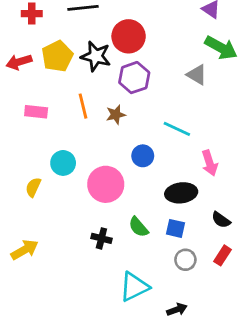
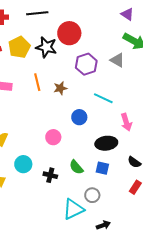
purple hexagon: (134, 78) -> (86, 64), moved
cyan circle: (63, 163) -> (23, 164), moved
pink circle: (106, 184) -> (53, 137), size x0.6
gray circle: (185, 260) -> (92, 195), moved

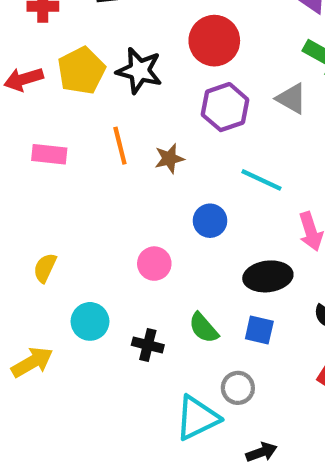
red circle: (69, 33) -> (214, 41), moved

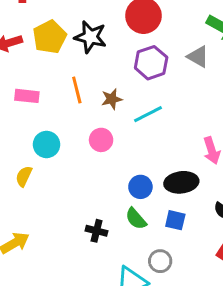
cyan line: (261, 180) -> (148, 114), moved, turned -52
blue circle: (210, 221) -> (140, 187), moved
pink circle: (154, 264) -> (101, 140), moved
cyan circle: (90, 321) -> (47, 144), moved

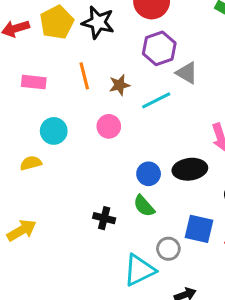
gray triangle: (198, 57) -> (187, 73), moved
yellow semicircle: (24, 176) -> (31, 163), turned 50
blue square: (175, 220) -> (199, 229), moved, size x1.4

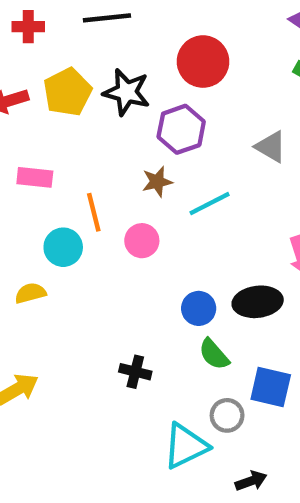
purple hexagon: (159, 48) -> (181, 129), moved
gray triangle: (187, 73) -> (271, 147), moved
orange line: (84, 76) -> (94, 212), moved
green semicircle: (144, 206) -> (214, 354), moved

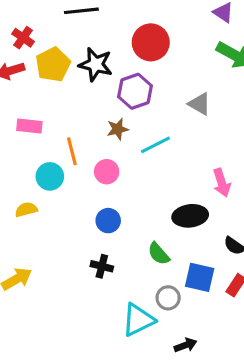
red cross: (28, 27) -> (23, 38), moved, turned 35
blue circle: (199, 308) -> (108, 221), moved

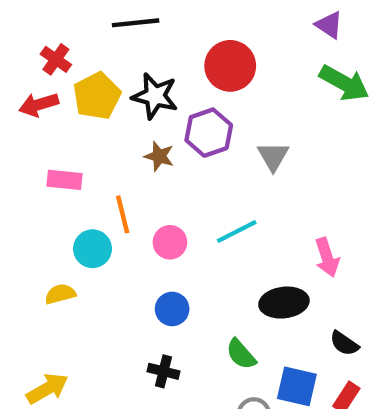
gray triangle: (200, 104) -> (273, 156), moved, turned 30
brown star: (118, 129) -> (159, 156), moved, turned 30
cyan line: (155, 145) -> (237, 232), moved

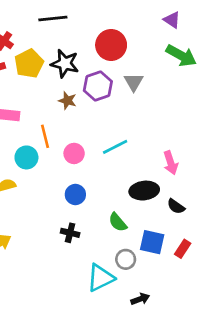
gray triangle: (273, 156) -> (134, 82), moved
black semicircle: (344, 343) -> (176, 206), moved

